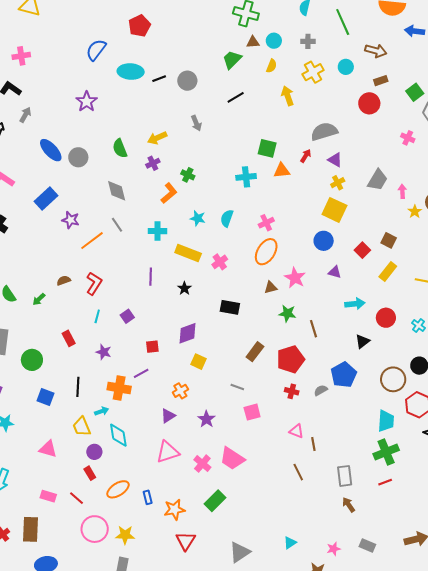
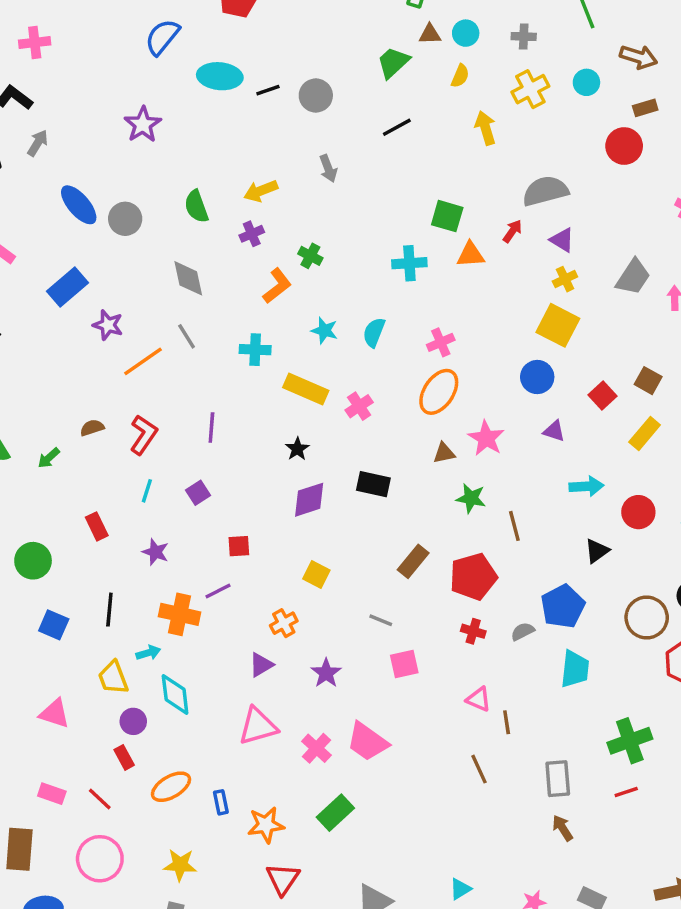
purple line: (151, 277) -> (211, 428), moved
purple diamond: (188, 333) -> (309, 500), moved
cyan trapezoid: (386, 421) -> (575, 669), moved
pink circle: (95, 529) -> (100, 859), moved

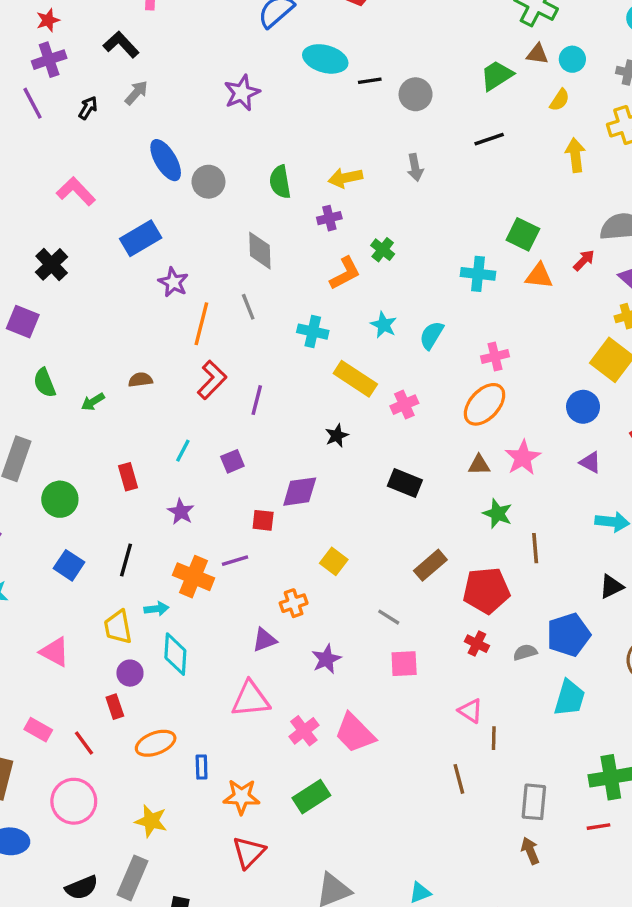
orange line: (143, 361) -> (201, 324), turned -51
red L-shape: (143, 435) -> (212, 380), moved
purple diamond: (309, 500) -> (300, 492), moved

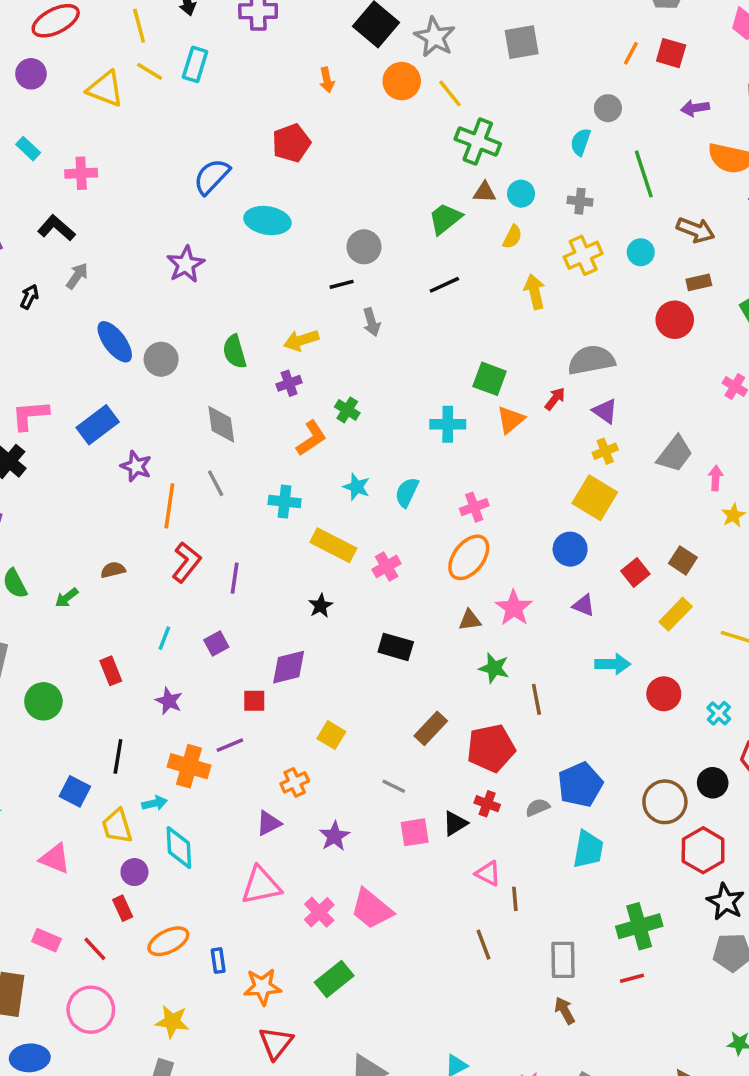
black line: (370, 81) -> (342, 284), moved
pink L-shape: (76, 191) -> (30, 415), moved, turned -45
orange triangle: (539, 276) -> (511, 420), turned -40
blue square: (69, 565) -> (75, 791), moved
black triangle: (611, 586) -> (455, 823), moved

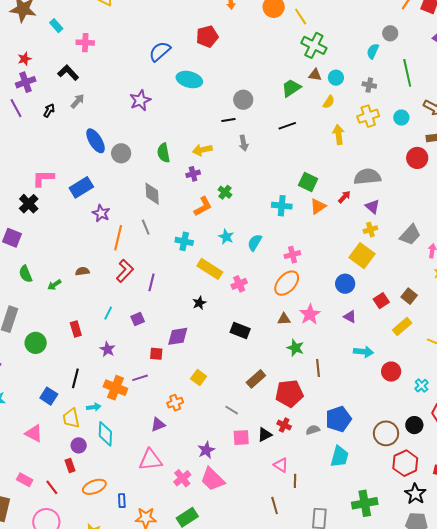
purple star: (334, 836) -> (206, 450), moved

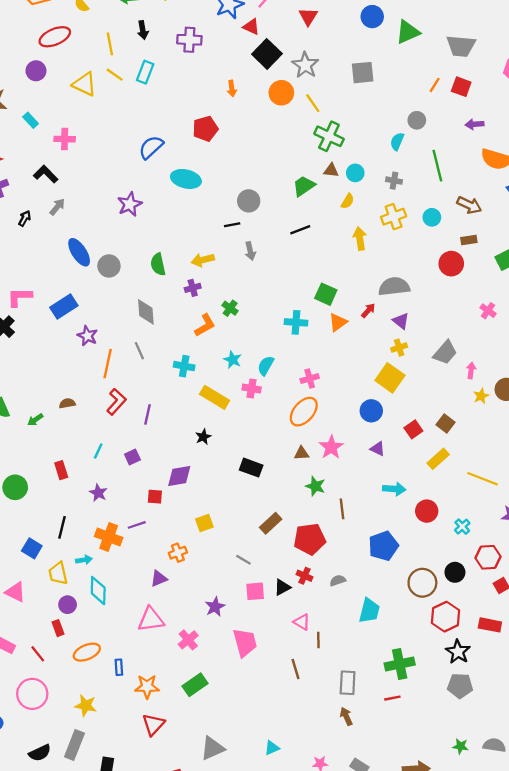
pink cross: (239, 284) -> (252, 388), moved, turned 35
yellow square: (199, 377) -> (204, 523), turned 35
blue pentagon: (338, 419) -> (383, 546), moved
pink trapezoid: (212, 479) -> (245, 643), moved, turned -148

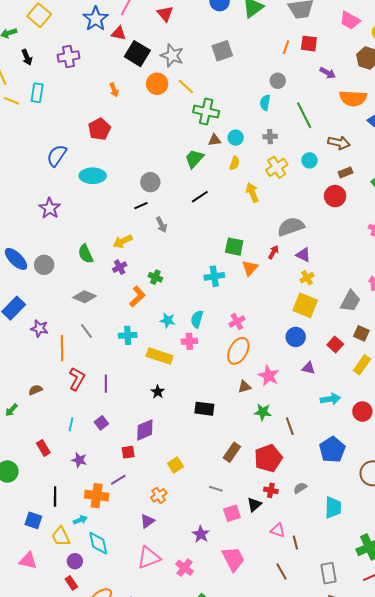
purple arrow: (475, 124) -> (328, 73), turned -133
gray diamond: (146, 312) -> (84, 297), turned -50
gray trapezoid: (445, 353) -> (350, 301), moved

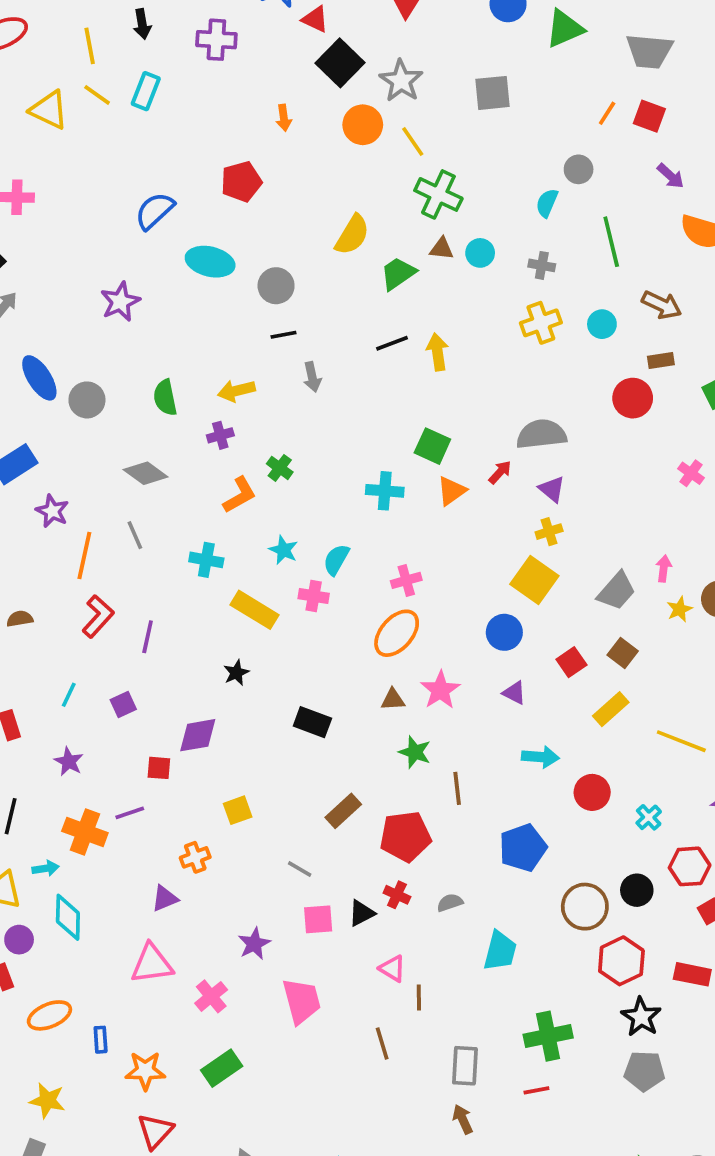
yellow semicircle: (235, 163) -> (352, 235), moved, size x1.6
gray circle: (150, 182) -> (276, 286), moved
yellow arrow: (252, 193) -> (437, 352), moved

